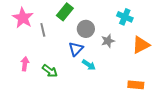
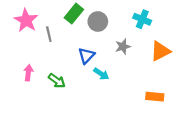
gray circle: (86, 29) -> (98, 22), moved

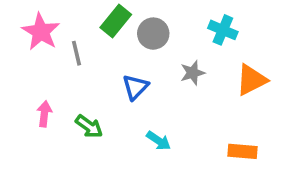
cyan arrow: (101, 74) -> (159, 141), moved

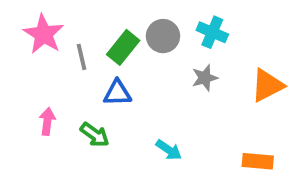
green rectangle: (116, 21) -> (123, 47), moved
cyan cross: (223, 30) -> (212, 32), moved
blue triangle: (135, 87) -> (117, 93), moved, turned 44

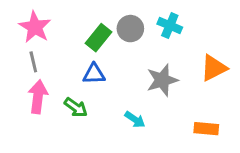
gray line: (81, 57) -> (33, 62), moved
gray star: (205, 78) -> (162, 80), moved, size x1.5
pink arrow: (47, 121) -> (38, 97), size x1.5

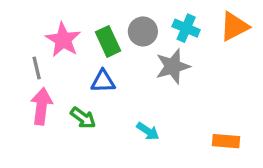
pink star: (35, 27) -> (63, 40), moved
green rectangle: (99, 38) -> (108, 41), turned -64
orange triangle: (214, 68) -> (234, 26), moved
gray star: (162, 80) -> (173, 66), moved

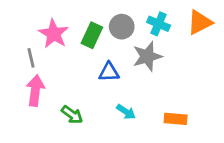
green rectangle: (108, 41) -> (92, 35), turned 50
blue triangle: (103, 81) -> (109, 72), moved
green arrow: (83, 118) -> (72, 115), moved
orange rectangle: (226, 141) -> (176, 119), moved

